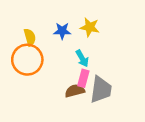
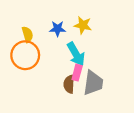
cyan arrow: (82, 58) -> (76, 54), size x1.5
brown semicircle: (75, 91) -> (69, 84), turned -72

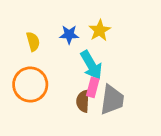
yellow star: (83, 25) -> (100, 30), turned 30
orange circle: (25, 55) -> (30, 85), moved

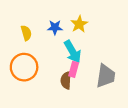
gray trapezoid: (112, 100) -> (106, 76), moved

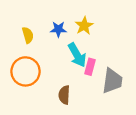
pink rectangle: (74, 69) -> (90, 67), moved
brown semicircle: (66, 80) -> (64, 95), moved

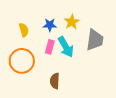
pink rectangle: (90, 67) -> (50, 47), moved
gray trapezoid: (112, 81) -> (95, 40), moved

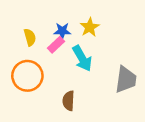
gray trapezoid: (95, 40) -> (126, 80), moved
pink rectangle: (50, 47) -> (56, 45), moved, turned 32

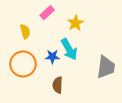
blue star: (62, 31) -> (52, 57), moved
pink rectangle: (56, 45) -> (47, 13), moved

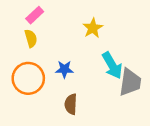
pink rectangle: (47, 13) -> (35, 15), moved
cyan arrow: (69, 49) -> (112, 65), moved

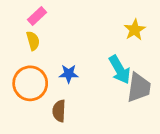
yellow star: (93, 28) -> (135, 30), moved
brown semicircle: (71, 104) -> (59, 111), moved

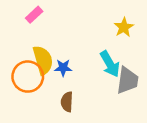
yellow semicircle: (33, 41) -> (43, 60), moved, size x1.6
brown semicircle: (59, 111) -> (67, 102), moved

